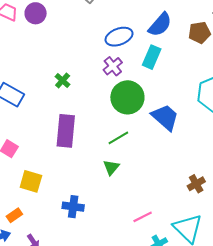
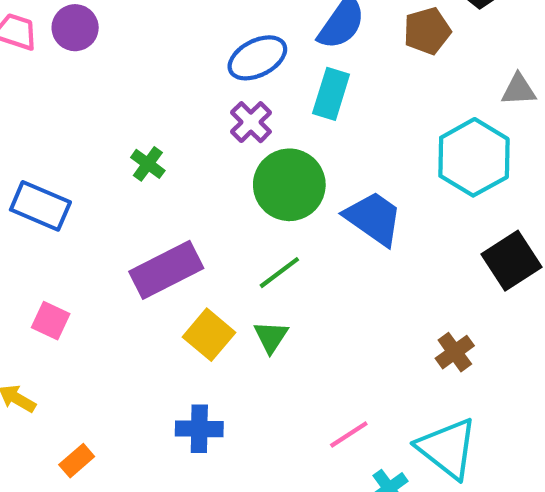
purple rectangle: (66, 131) -> (166, 270), turned 64
yellow square: (31, 181) -> (209, 335), moved, turned 30

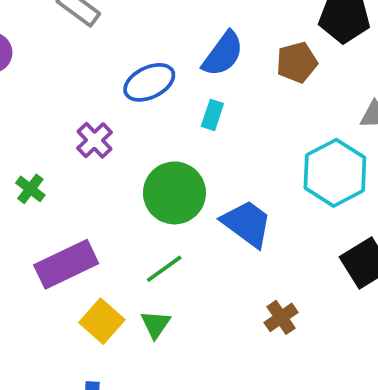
cyan rectangle: (331, 94) -> (212, 115), size x0.7
purple cross: (251, 122) -> (94, 140), moved
green cross: (148, 164) -> (30, 189), moved
brown cross: (455, 352) -> (281, 317), moved

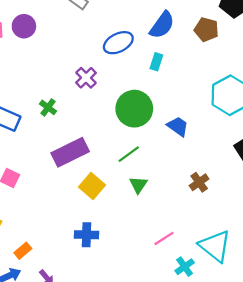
brown pentagon: (297, 62) -> (206, 29), turned 30
blue trapezoid: (247, 224) -> (178, 126), size x0.7
green triangle: (156, 324) -> (138, 185), moved

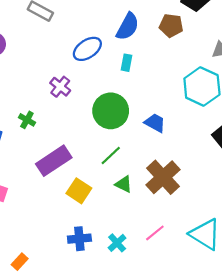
brown cross: (199, 182) -> (163, 177), moved, size x1.8
green triangle: (138, 185) -> (124, 184), turned -30
cyan cross: (185, 267) -> (117, 243), moved

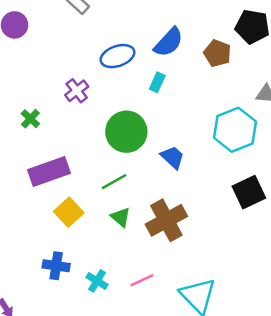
cyan cross: (117, 243) -> (97, 281), turned -30

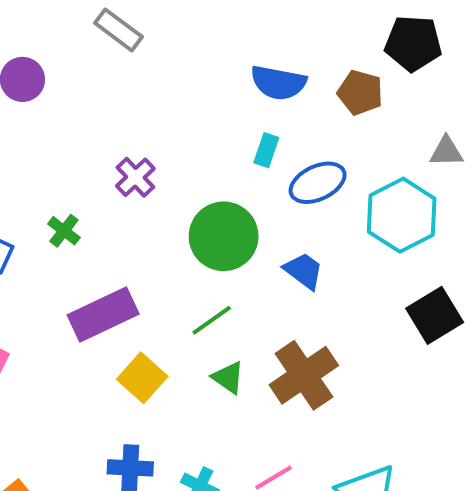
blue semicircle: (169, 42) -> (278, 83), turned 64
blue ellipse: (117, 56) -> (318, 183), moved

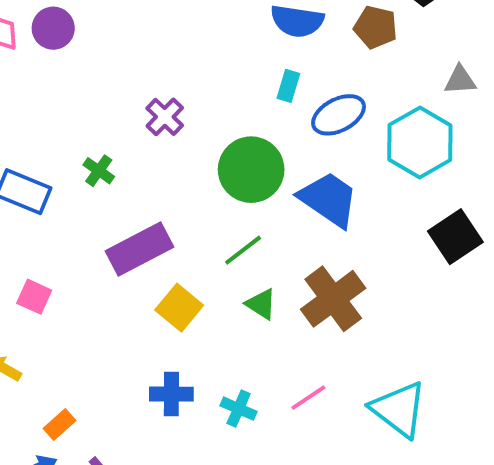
blue trapezoid: (304, 271) -> (329, 199), size x1.6

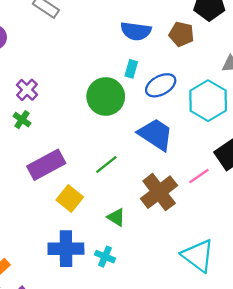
purple cross: (165, 117) -> (27, 90), moved
green circle: (251, 170) -> (106, 96), moved
green triangle: (261, 304) -> (116, 217), moved
blue cross: (171, 394) -> (66, 249), size x1.4
pink line: (308, 398) -> (199, 176), moved

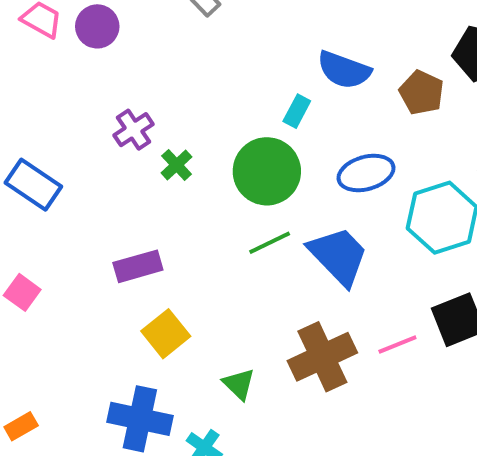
cyan rectangle: (131, 69) -> (297, 111), moved
green cross: (22, 120) -> (177, 165), moved
purple rectangle: (46, 165) -> (138, 266), size x0.7
green line: (106, 165) -> (270, 243), moved

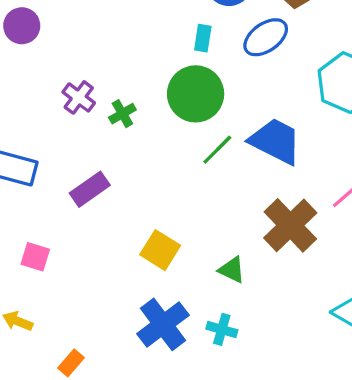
green cross: (177, 165) -> (122, 114), turned 32
blue ellipse: (366, 173) -> (266, 37), moved
purple rectangle: (138, 266) -> (90, 189), moved
blue cross: (140, 419) -> (163, 324), turned -30

